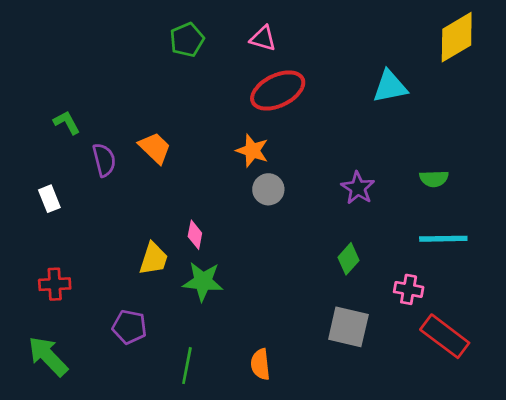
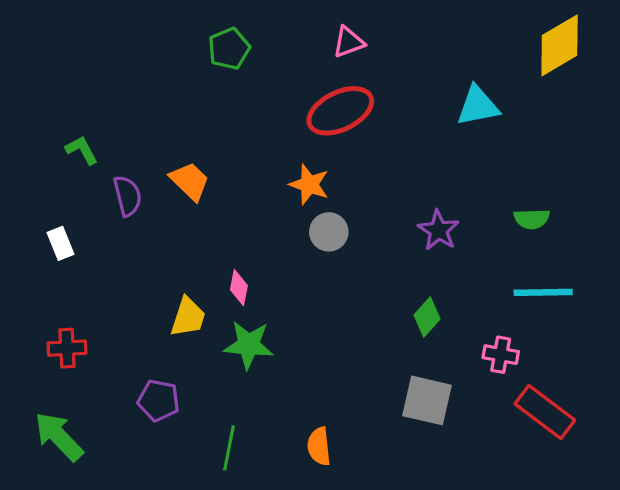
pink triangle: (263, 38) -> (348, 42), moved, turned -36

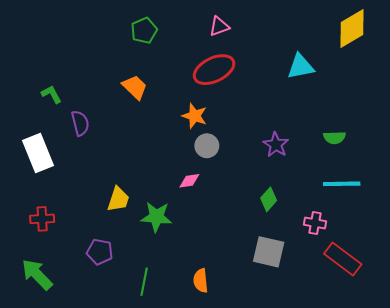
orange trapezoid: (190, 181) -> (135, 87), moved
white rectangle: (60, 243) -> (38, 153), size x1.8
pink diamond: (239, 288) -> (189, 181), moved, turned 70

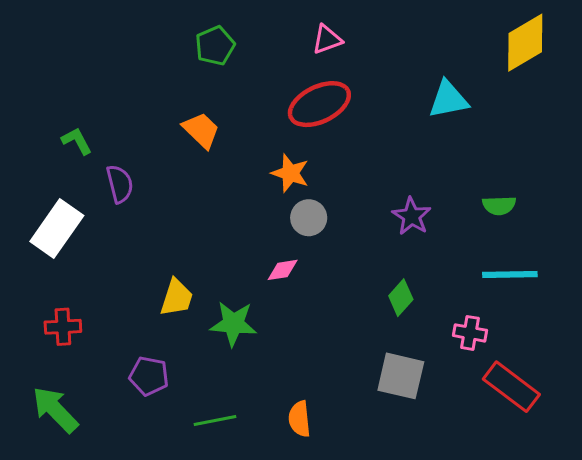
white rectangle: (38, 153) -> (57, 228), turned 57
green line: (144, 282) -> (215, 420), turned 68

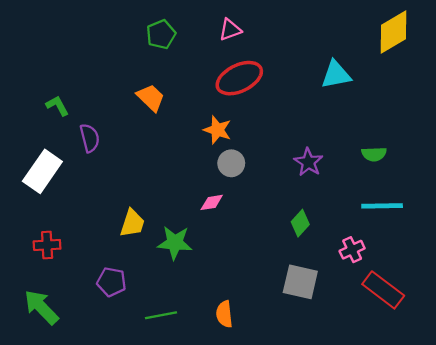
pink triangle: (327, 40) -> (230, 30), moved
pink cross: (470, 333) -> (352, 250), turned -35

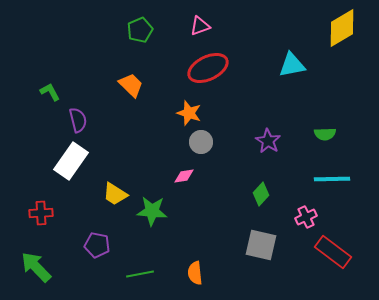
white rectangle: (42, 171) -> (71, 161), moved
yellow trapezoid: (132, 223) -> (115, 194), turned 104

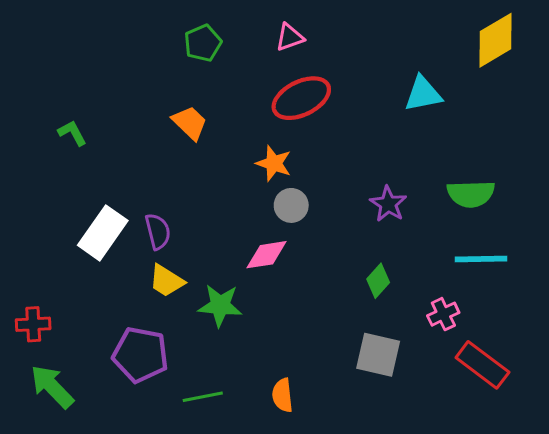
purple semicircle: (78, 120) -> (158, 231), moved
green semicircle: (325, 134) -> (471, 194), size x1.5
pink diamond: (184, 176) -> (267, 255), size x1.4
red cross: (41, 213) -> (33, 324), moved
purple pentagon: (97, 245) -> (140, 355), size x1.5

